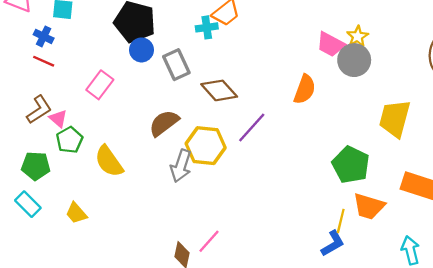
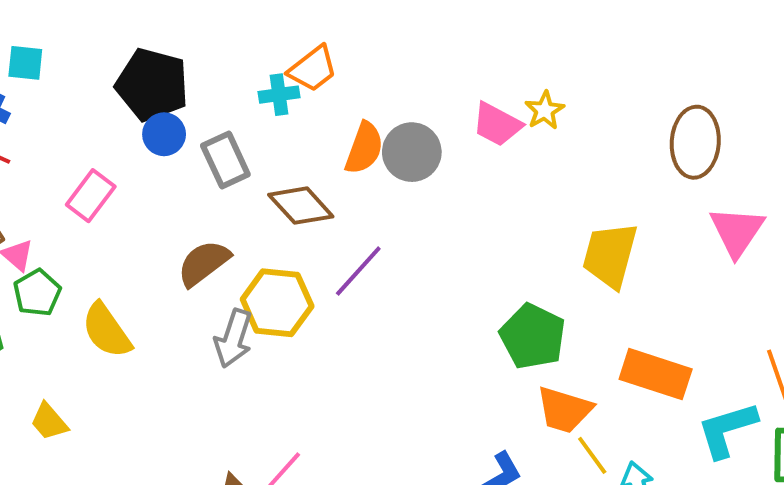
gray circle: (354, 60) -> (412, 152), moved
orange semicircle: (305, 89) -> (364, 148), moved
yellow line: (341, 221) -> (592, 455), moved, turned -50

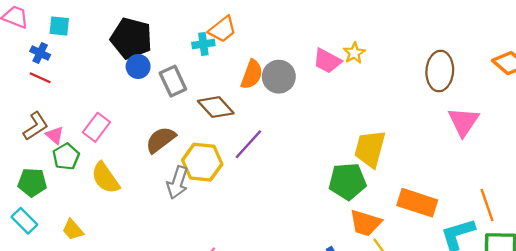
pink rectangle: (91, 196) -> (96, 127), moved
yellow trapezoid: (610, 255) -> (370, 149), moved
green pentagon: (533, 336) -> (347, 181), turned -30

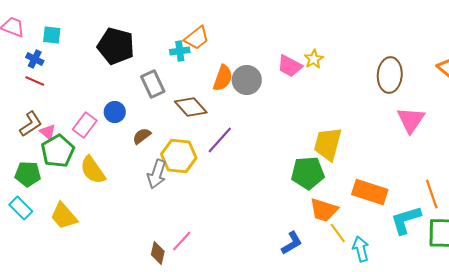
blue circle: (138, 67) -> (115, 112), moved
brown semicircle: (161, 140) -> (142, 136), size x0.7
green pentagon: (66, 157) -> (58, 151), size x1.4
yellow trapezoid: (73, 230) -> (64, 216), size x1.4

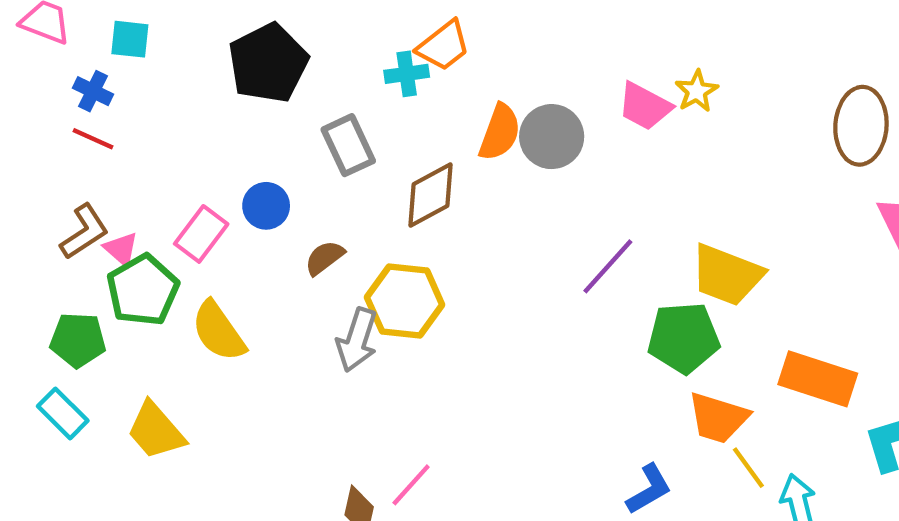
black pentagon: (116, 46) -> (268, 63), turned 30
brown diamond: (191, 107) -> (430, 195), turned -76
purple line: (220, 140) -> (608, 266), moved
yellow trapezoid: (328, 144) -> (727, 275), turned -84

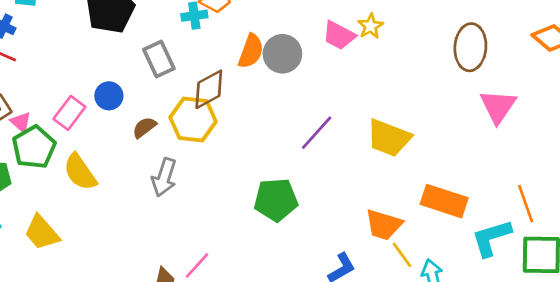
yellow hexagon: (405, 301) -> (193, 120), moved
green pentagon: (684, 338) -> (276, 200), moved

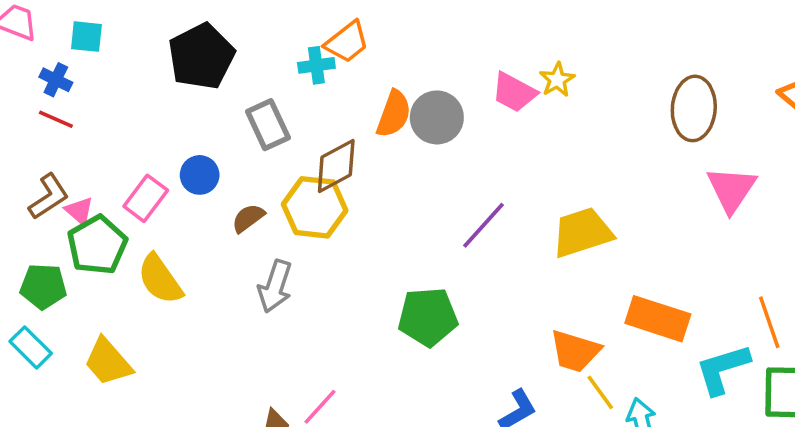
yellow trapezoid: (389, 138) -> (582, 232), turned 141

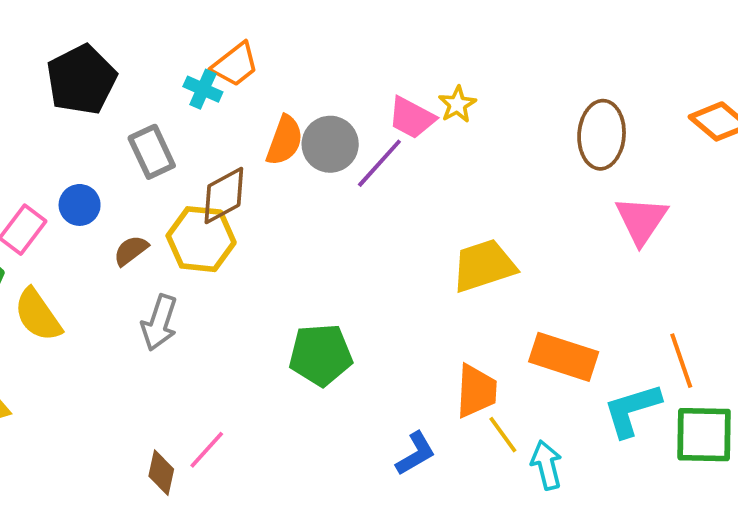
cyan cross: (316, 65) -> (203, 89), turned 32
purple line: (484, 225) -> (379, 163), moved
orange trapezoid: (575, 351) -> (476, 391), turned -104

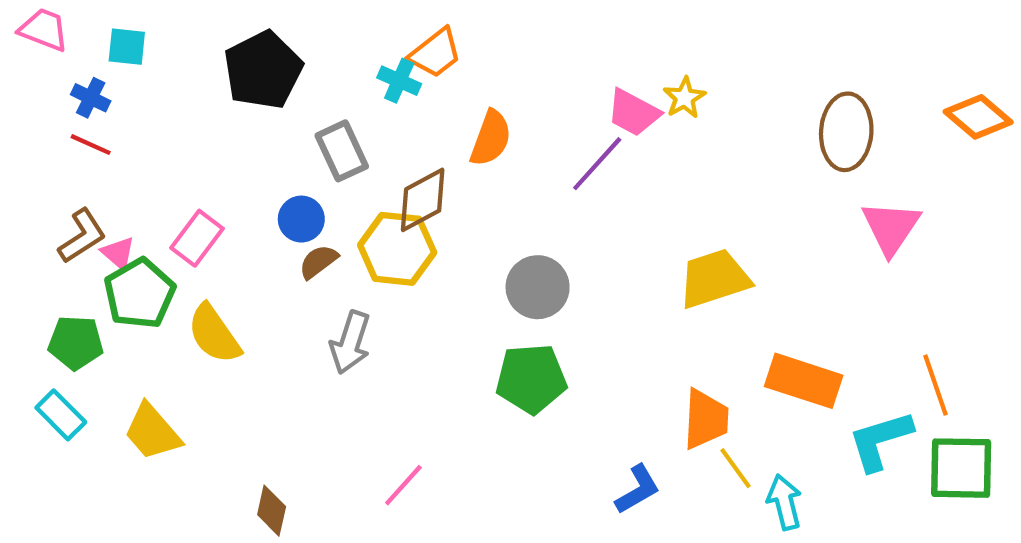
gray circle: (330, 144) -> (538, 287), moved
blue circle: (80, 205) -> (301, 219), moved
brown diamond: (161, 473) -> (272, 511), moved

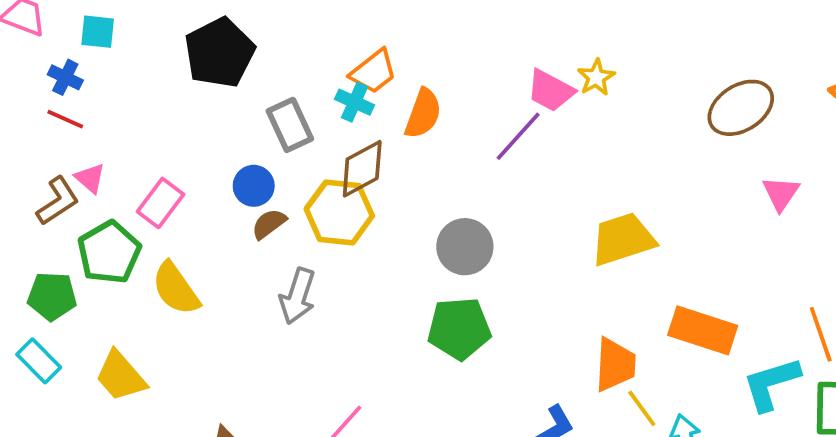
orange trapezoid: (435, 53) -> (374, 72), moved
cyan cross: (399, 81) -> (355, 102), moved
brown ellipse: (846, 132) -> (741, 108), turned 54
pink triangle: (891, 228) -> (781, 193), size x0.7
pink triangle: (118, 253) -> (90, 178), moved

